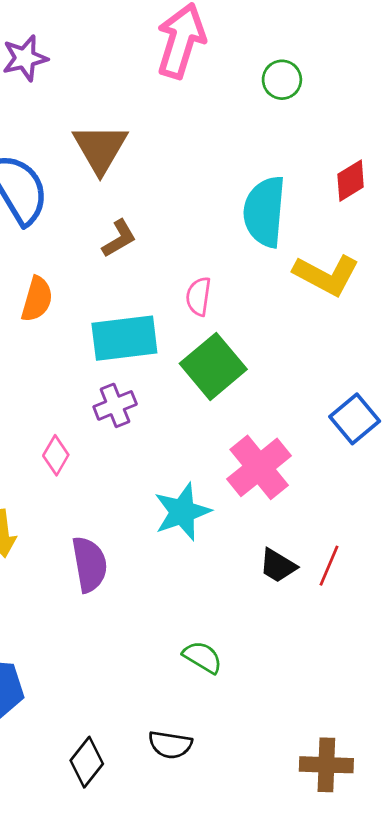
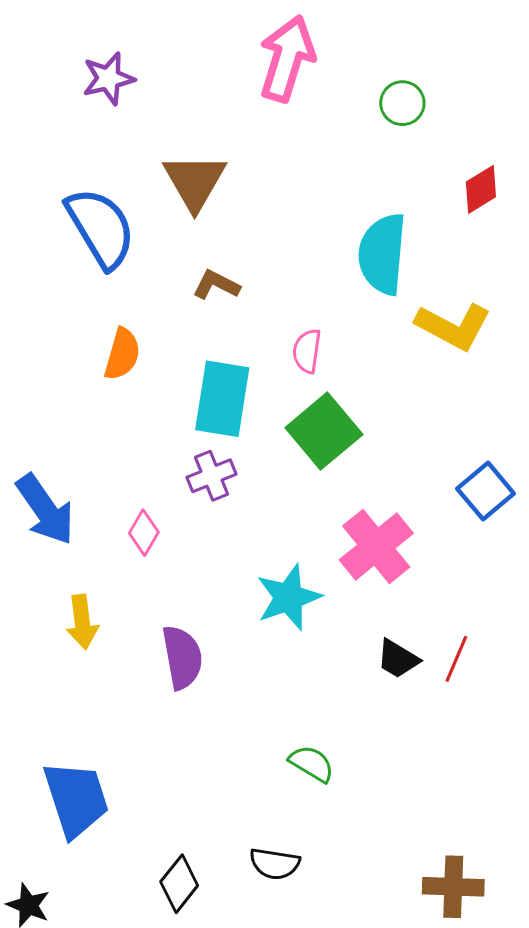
red diamond: (351, 181) -> (481, 189), moved
brown L-shape: (119, 239) -> (216, 285), turned -123
cyan rectangle: (124, 338) -> (222, 399), turned -74

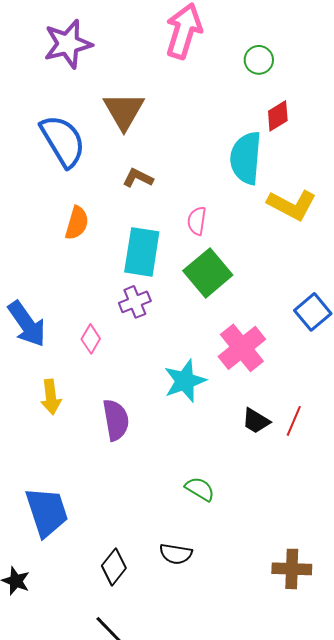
purple star: (108, 79) -> (68, 44), size x1.4
red diamond: (481, 189) -> (278, 116), moved

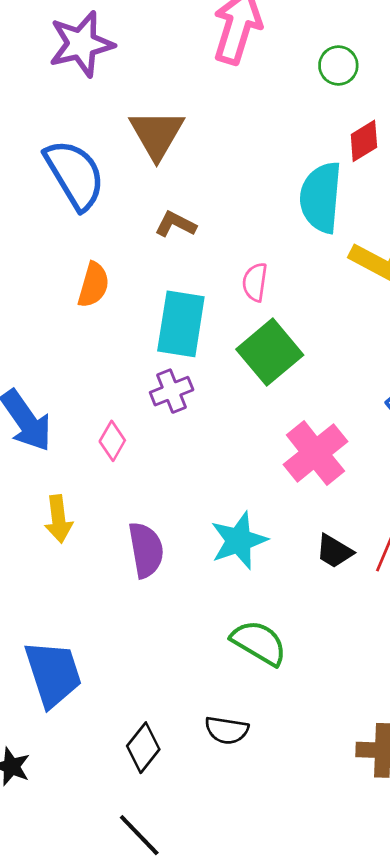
cyan star: (185, 381) -> (239, 540), moved
green semicircle: (200, 489) -> (259, 643), size x1.4

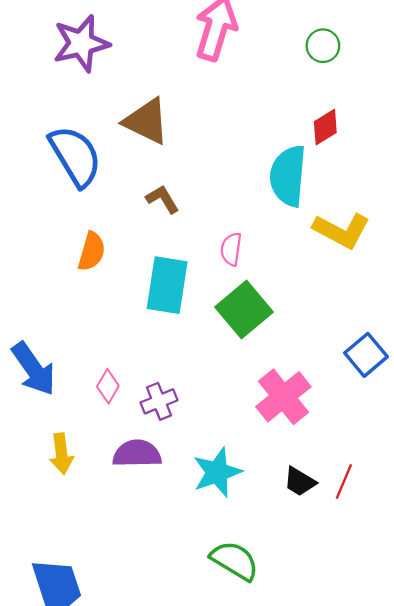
green circle: (338, 66) -> (323, 46), moved
brown triangle: (157, 134) -> (146, 121), turned -34
brown L-shape: (176, 224) -> (163, 199), turned 32
purple cross: (172, 391) -> (159, 401), moved
purple semicircle: (146, 550) -> (137, 454), moved, turned -81

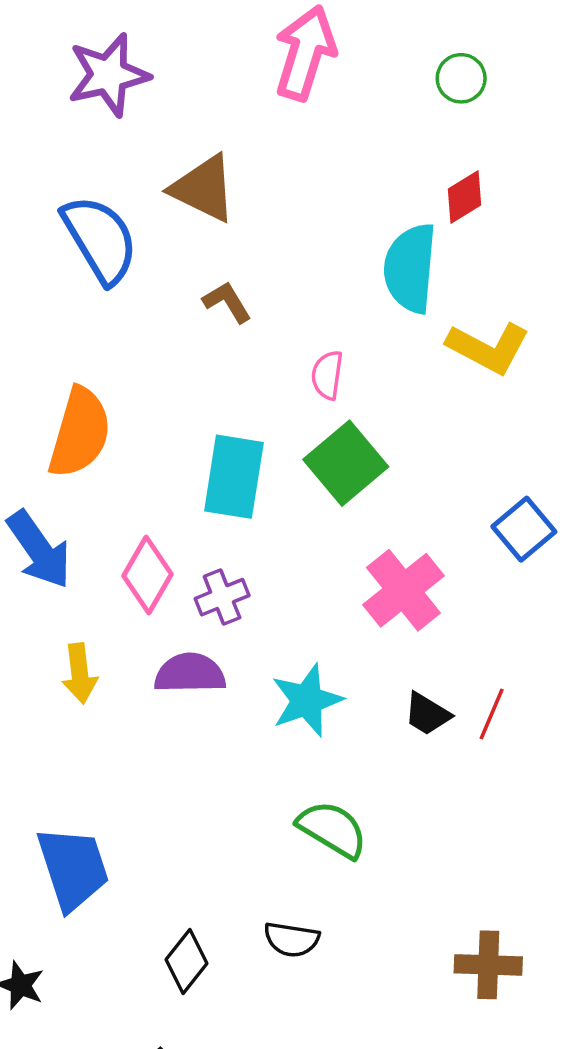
orange semicircle: (92, 251) -> (80, 433), moved, size x1.6
cyan rectangle: (167, 285) -> (234, 477), moved
pink diamond: (108, 386) -> (148, 575), size x1.5

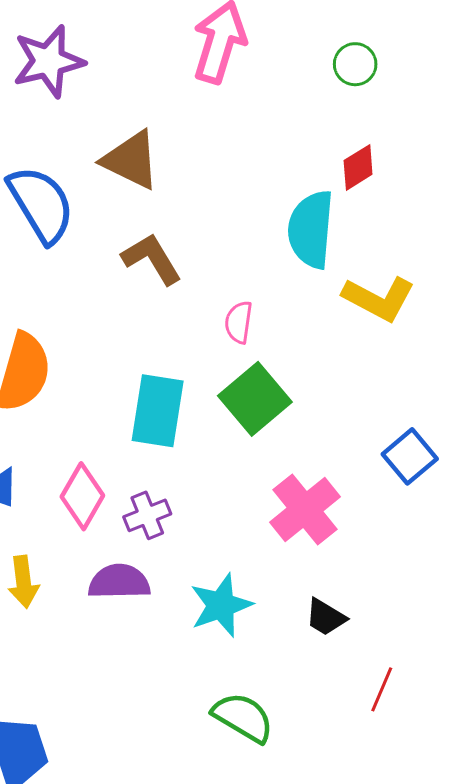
brown L-shape: (227, 302) -> (152, 259), size x1.4
red line: (492, 714) -> (382, 689), moved

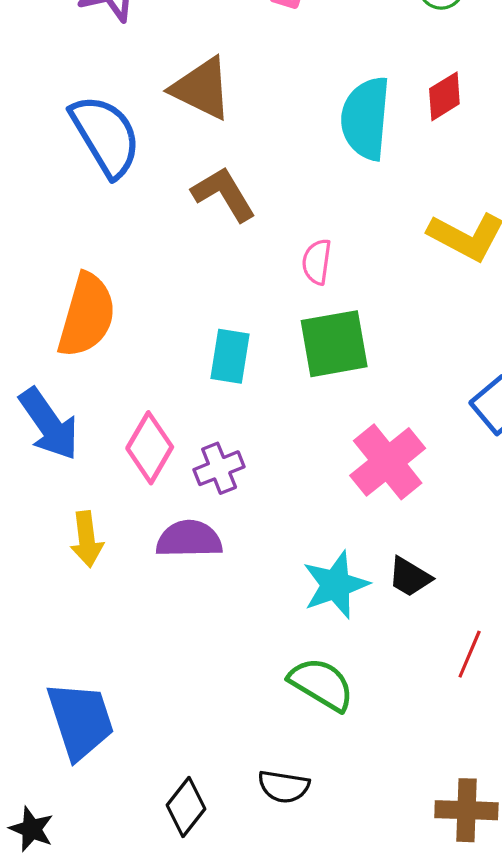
cyan semicircle: (311, 229) -> (366, 118), moved
green square: (255, 399) -> (334, 344), turned 30
cyan rectangle: (158, 411) -> (230, 356), size x0.7
cyan star: (221, 605) -> (336, 585), moved

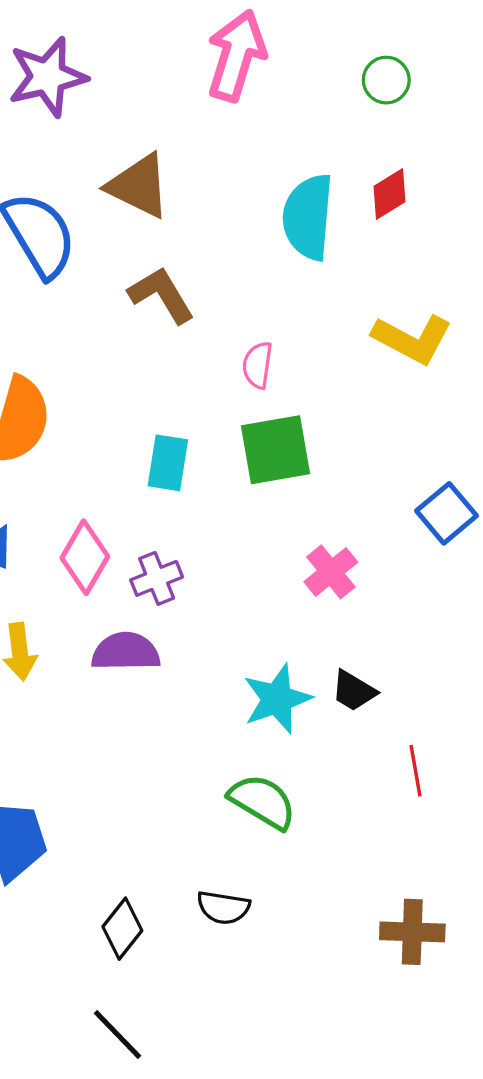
pink cross: (388, 462) -> (331, 572), size x0.7
red line: (470, 654) -> (416, 771), turned -33

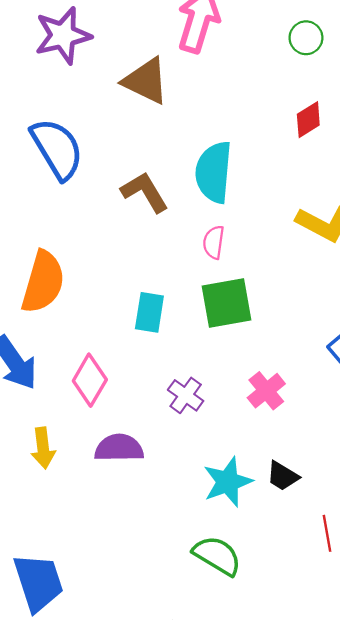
brown triangle: (139, 186) -> (146, 81), moved
cyan semicircle: (308, 217) -> (214, 172), moved
purple cross: (157, 578) -> (186, 395), moved, turned -32

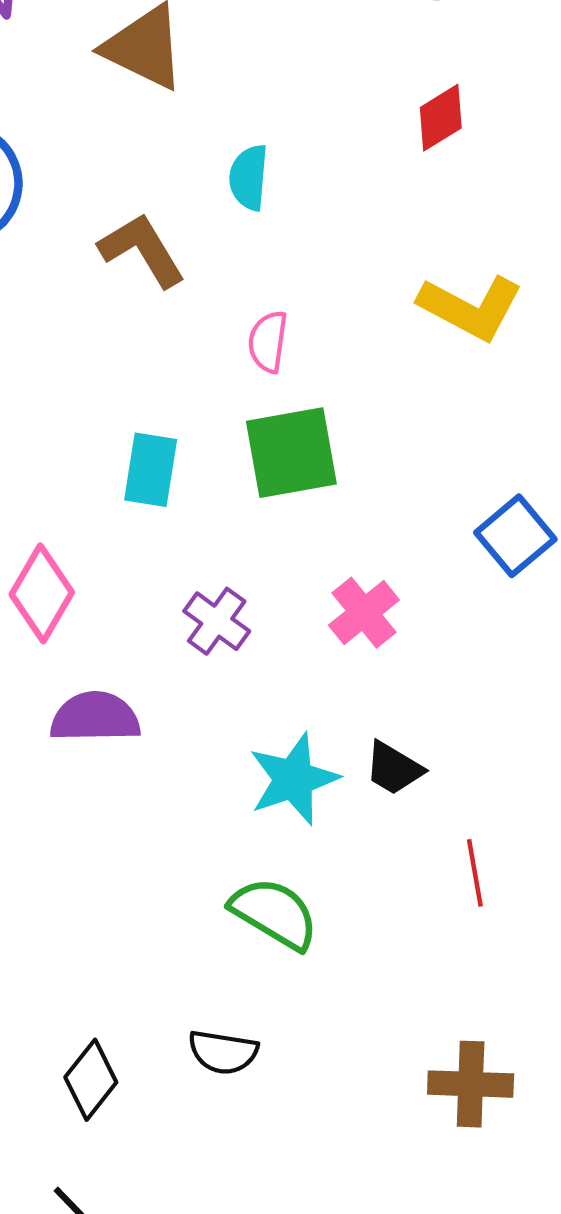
cyan semicircle: (214, 172) -> (249, 177), moved, size x0.6

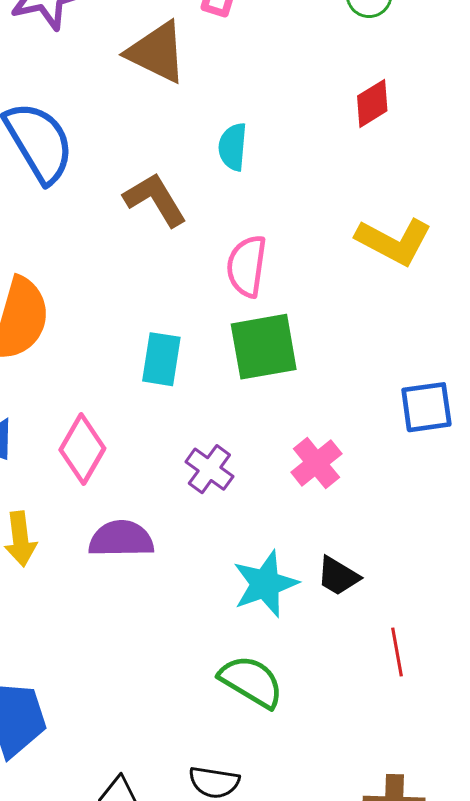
pink semicircle: (268, 342) -> (247, 266), size x1.4
blue square: (515, 536) -> (426, 407), turned 32

